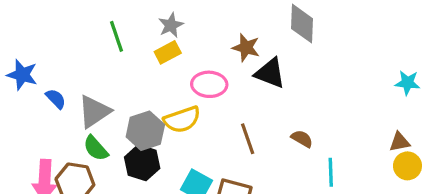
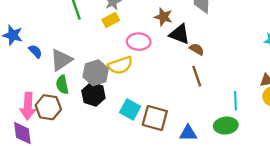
brown line: (248, 139) -> (197, 76), moved
brown semicircle: (302, 139) -> (197, 49), moved
green semicircle: (96, 148) -> (62, 85), turned 30
cyan line: (331, 172) -> (235, 101), moved

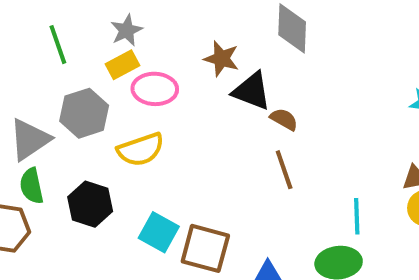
pink ellipse: (139, 42) -> (155, 89), moved
gray hexagon: (96, 73) -> (84, 113), moved

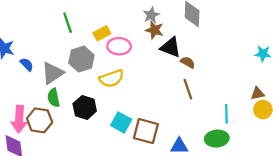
gray star: (127, 30) -> (151, 15), moved

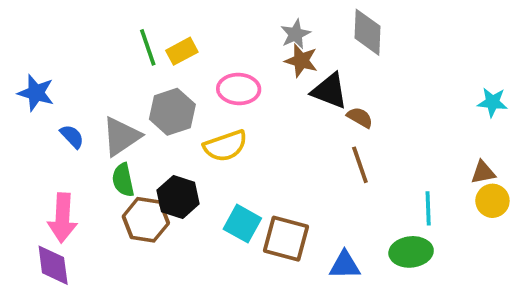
yellow rectangle: (102, 33) -> (182, 51), moved
blue semicircle: (27, 64) -> (72, 136), moved
brown hexagon: (40, 120) -> (146, 220), moved

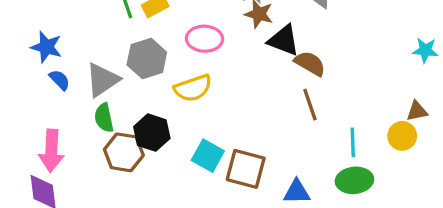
blue star: (36, 93) -> (46, 47), moved
brown semicircle: (360, 117) -> (310, 63), size x1.4
yellow circle: (492, 201) -> (402, 136), moved
cyan line: (428, 208) -> (353, 142), moved

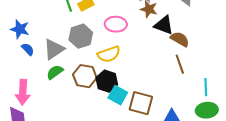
green semicircle: (104, 118) -> (55, 72), turned 66
black hexagon: (152, 133) -> (107, 81), moved
brown hexagon: (124, 152) -> (85, 76), moved

